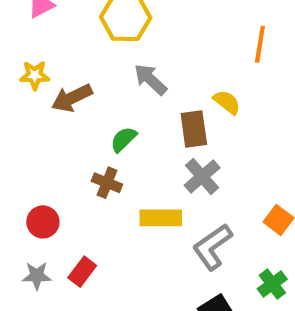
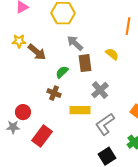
brown arrow: (72, 98) -> (37, 52), turned -114
brown rectangle: (194, 129) -> (85, 63), moved
red rectangle: (82, 272) -> (42, 136), size x1.5
gray star: (37, 276) -> (13, 127), moved

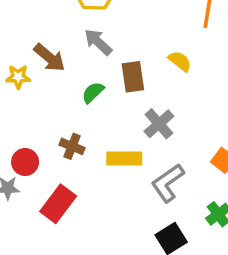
yellow star: (19, 41) -> (18, 77), moved
gray arrow: (75, 43) -> (98, 42), moved
brown cross: (54, 93) -> (72, 146), moved

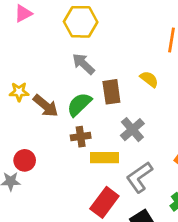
brown arrow: (49, 58) -> (46, 106), moved
green semicircle: (93, 92) -> (79, 104), size x1.4
brown cross: (72, 146) -> (81, 137), moved, turned -30
red rectangle: (58, 204) -> (104, 202), moved

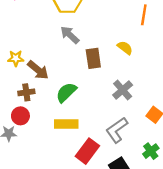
green semicircle: (79, 104) -> (66, 92), moved
gray cross: (132, 130) -> (123, 90), moved
brown cross: (81, 137) -> (26, 92), moved
yellow rectangle: (104, 158) -> (66, 124), moved

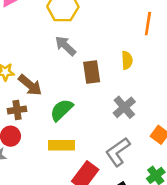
yellow semicircle: (125, 48) -> (127, 60), turned 49

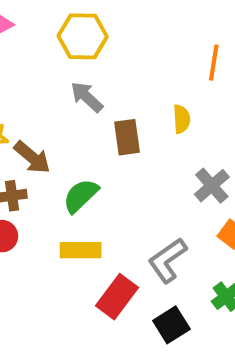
gray cross: (124, 107) -> (212, 186), moved

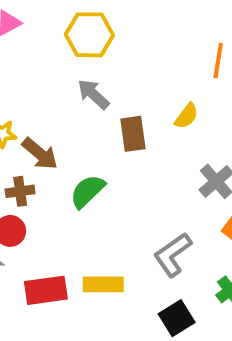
yellow semicircle: (182, 119) -> (186, 116), turned 40
yellow rectangle: (81, 250) -> (103, 284), moved
red rectangle: (117, 297) -> (46, 290), moved, turned 45

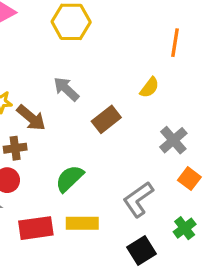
gray arrow: (93, 94) -> (66, 89), moved
brown rectangle: (133, 134) -> (106, 119), moved, turned 60
green semicircle: (87, 191) -> (70, 179), moved

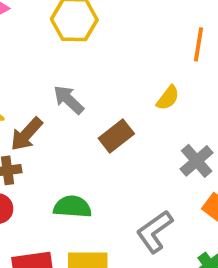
brown arrow: (31, 118) -> (27, 134), turned 92
green semicircle: (70, 179) -> (72, 207), turned 48

